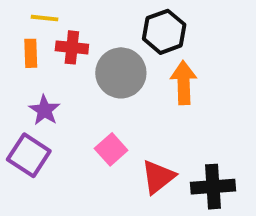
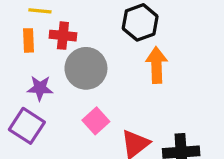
gray circle: (121, 73) -> (86, 68), moved
purple star: (44, 110) -> (40, 88), turned -30

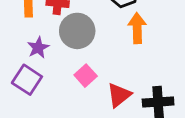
purple star: (40, 88) -> (38, 48), turned -30

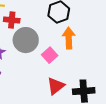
pink square: (86, 76) -> (50, 55), moved

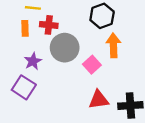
red triangle: (56, 86) -> (99, 100), turned 30

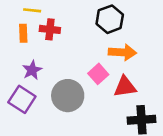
orange arrow: (113, 45) -> (122, 52), turned 95
gray circle: (65, 48) -> (68, 96), moved
red triangle: (99, 100) -> (125, 87), moved

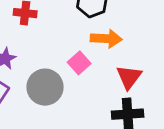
red triangle: (125, 87) -> (129, 77), moved, turned -45

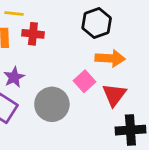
red triangle: (129, 77) -> (114, 95), moved

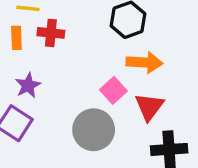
gray circle: (52, 104) -> (94, 130), moved

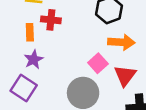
orange rectangle: (16, 38) -> (30, 32), moved

